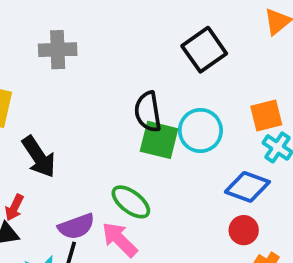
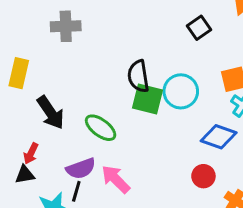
black square: (204, 50) -> (199, 28), moved, size x0.7
green ellipse: (131, 202) -> (101, 128), moved
red circle: (244, 230) -> (203, 176), moved

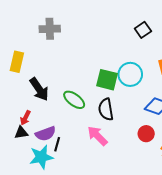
black semicircle: (138, 76) -> (106, 109), moved
purple semicircle: (81, 169) -> (46, 134), moved
pink arrow: (116, 179) -> (97, 136), moved

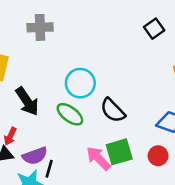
cyan circle: (130, 74) -> (80, 83), moved
green square: (107, 80) -> (119, 152), moved, turned -30
black semicircle: (106, 109) -> (113, 110), moved, turned -35

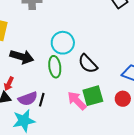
black arrow: (27, 101) -> (22, 57), turned -40
green ellipse: (70, 114) -> (55, 67), turned 45
black line: (49, 169) -> (42, 100), moved

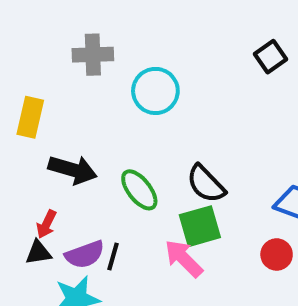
cyan circle: (63, 43) -> (155, 91), moved
green ellipse: (55, 67) -> (139, 190), turned -30
green square: (93, 96) -> (200, 226), moved

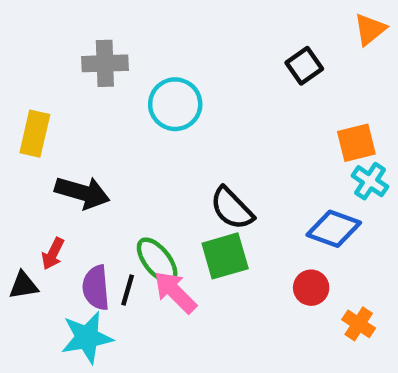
green ellipse: (139, 190) -> (157, 260), moved
black triangle: (38, 252) -> (23, 285), moved
purple semicircle: (85, 254) -> (96, 288), turned 105
pink arrow: (184, 259) -> (175, 292), moved

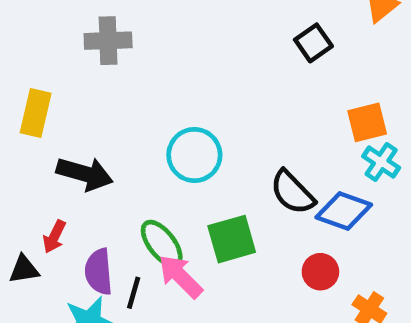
cyan circle: (175, 104) -> (194, 155), moved
black semicircle: (232, 208) -> (292, 192), moved
black line: (128, 290) -> (134, 293), moved

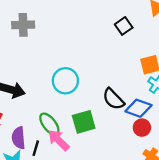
red circle: (320, 272) -> (142, 128), moved

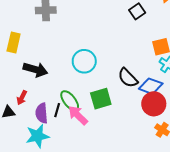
red circle: (142, 128) -> (154, 104), size x1.5
black line: (36, 148) -> (57, 110), moved

